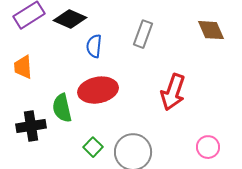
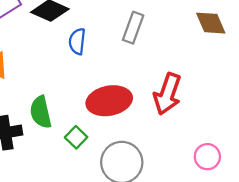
red ellipse: (98, 90) -> (109, 101), moved
green square: (93, 147) -> (76, 137), moved

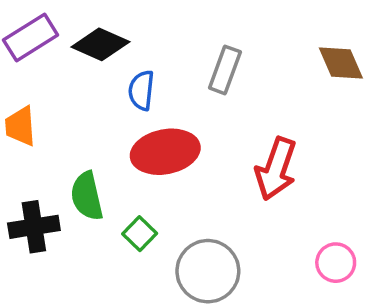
red ellipse: (109, 101) -> (165, 152), moved

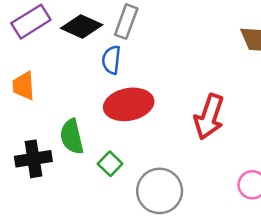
gray rectangle: (225, 70) -> (126, 22), moved

